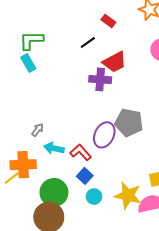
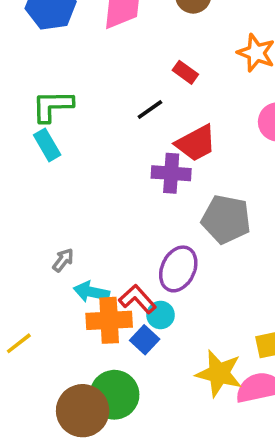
gray pentagon: (129, 123) -> (226, 219), moved
orange cross: (23, 165) -> (109, 320), moved
green circle: (54, 192) -> (114, 395), moved
cyan circle: (94, 197) -> (161, 315), moved

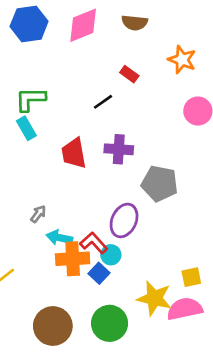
red trapezoid: (196, 143) -> (74, 153), moved, turned 108
green circle: (114, 395) -> (110, 323), moved

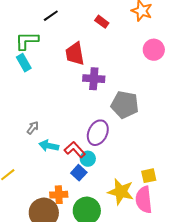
black line: (103, 102) -> (51, 16), moved
red trapezoid: (74, 153) -> (75, 54), moved
orange cross: (73, 259) -> (59, 195), moved, size x0.7
pink semicircle: (185, 309) -> (144, 200), turned -84

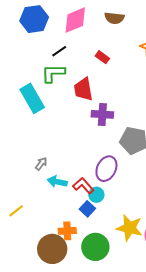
red rectangle: (102, 22) -> (102, 57), moved
green L-shape: (27, 41) -> (53, 73), moved
cyan rectangle: (24, 63) -> (32, 98), size x1.6

